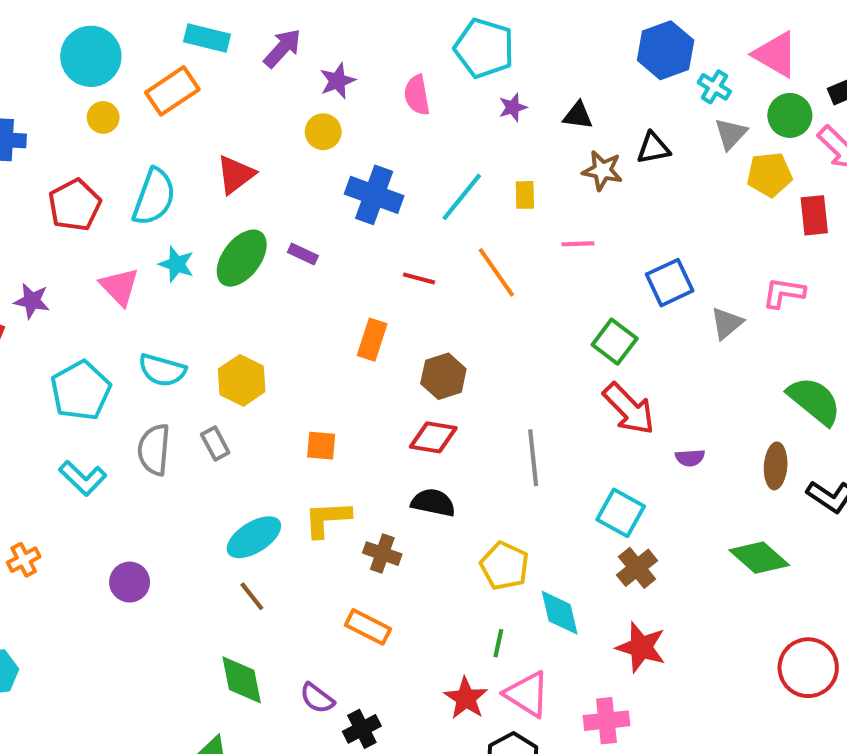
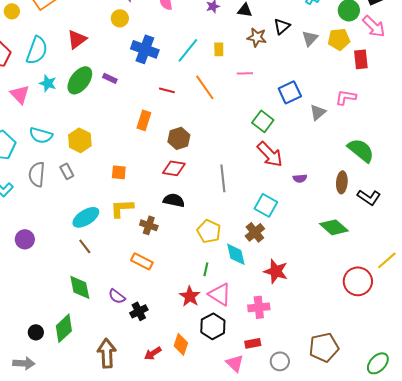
gray triangle: (731, 134) -> (310, 38), moved
black triangle: (653, 148) -> (282, 26), turned -30
brown cross: (637, 568) -> (255, 232), moved

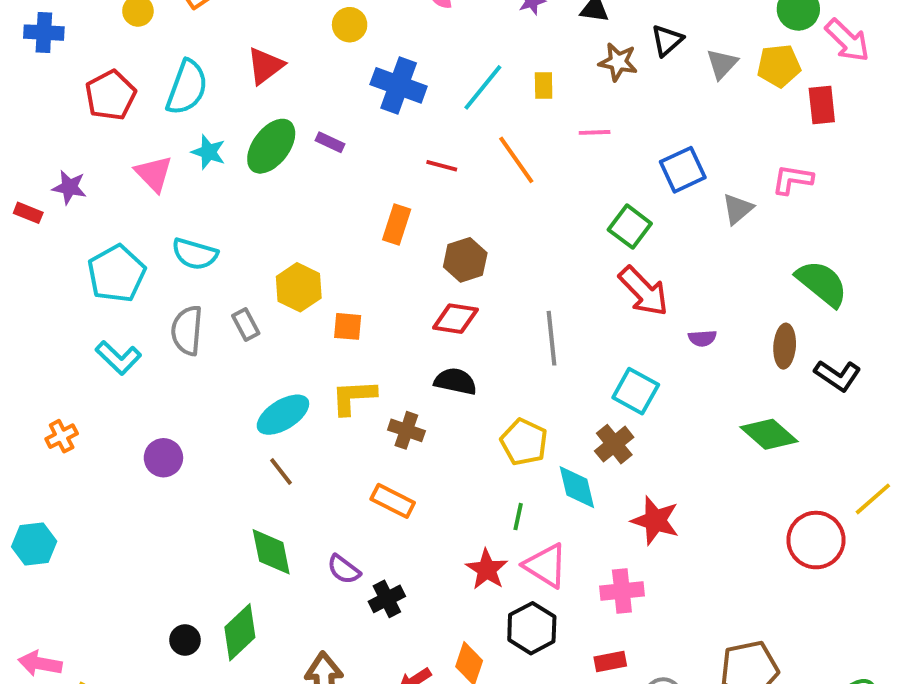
yellow hexagon: (80, 140) -> (299, 287), moved

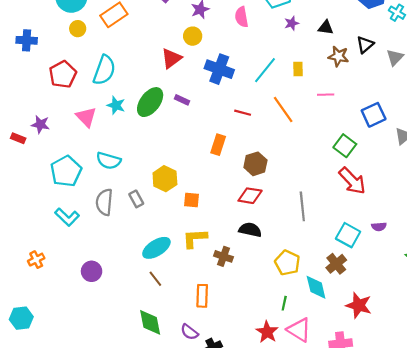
red triangle: (265, 66) -> (171, 58), moved
purple semicircle: (702, 338) -> (379, 227), moved
orange rectangle: (393, 501) -> (202, 296), moved, turned 65

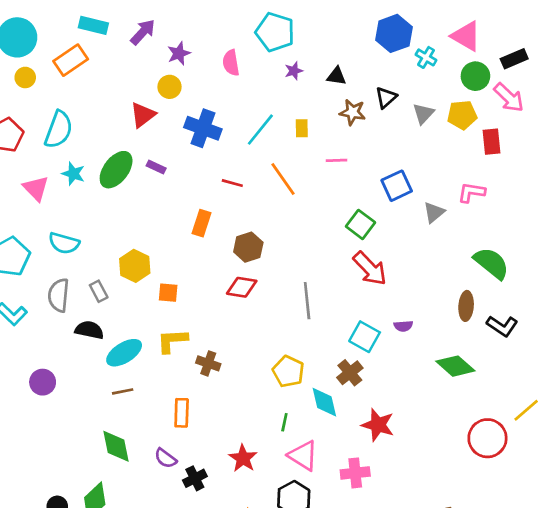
black semicircle: (250, 230) -> (89, 330), moved
brown line: (155, 279) -> (123, 391), turned -63
red star: (267, 332) -> (243, 458), moved

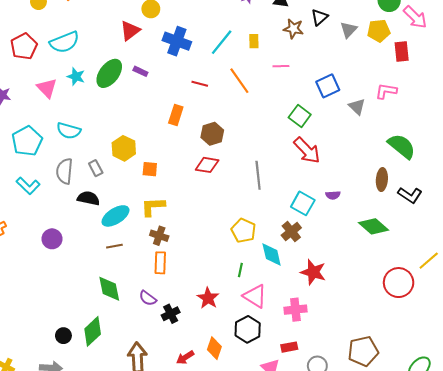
cyan semicircle: (59, 130) -> (64, 42), turned 48
gray triangle: (434, 212) -> (357, 107), turned -36
brown cross: (208, 363) -> (159, 236), moved

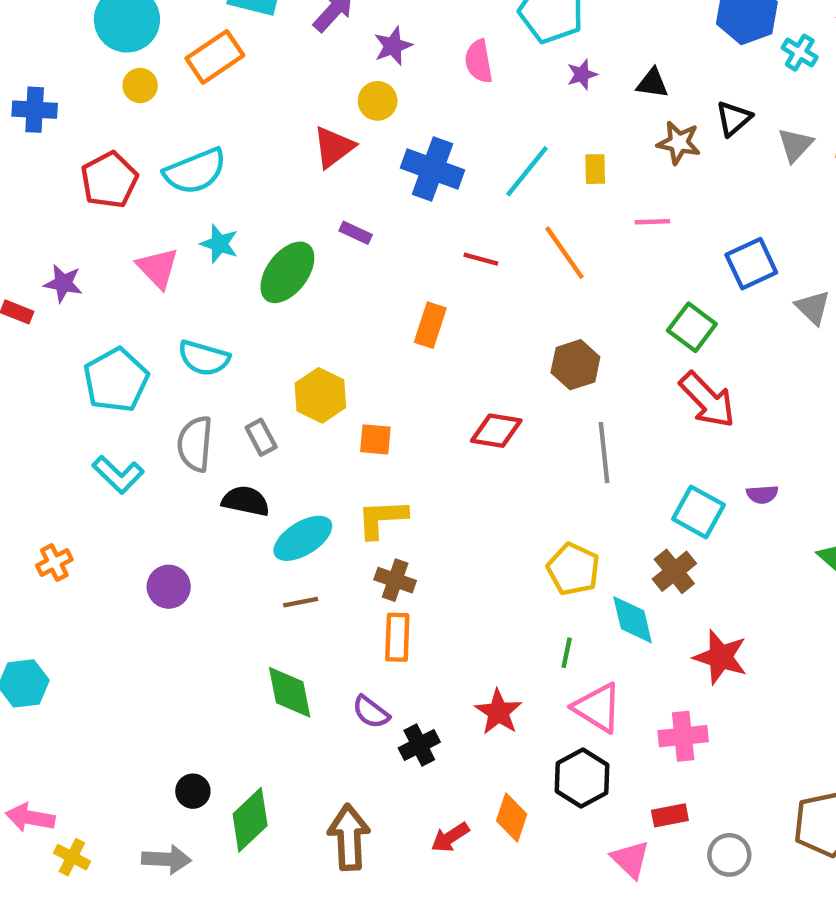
green ellipse: (109, 73) -> (287, 272), moved
brown hexagon: (212, 134) -> (575, 365), moved
green diamond: (93, 331) -> (250, 820), moved

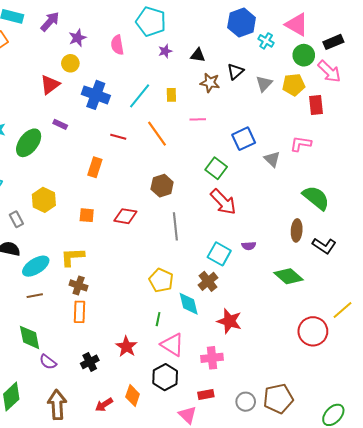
orange square: (375, 439) -> (87, 215), moved
purple semicircle: (371, 712) -> (48, 362), moved
gray circle: (729, 855) -> (246, 402), moved

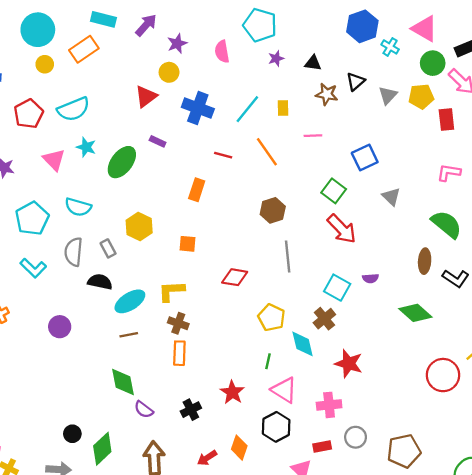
pink L-shape: (301, 144) -> (449, 172), moved
gray triangle: (272, 159) -> (391, 197), moved
red diamond: (125, 216) -> (235, 277), moved
gray circle: (246, 402) -> (356, 437), moved

